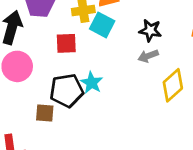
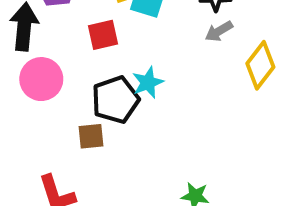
cyan star: (92, 83) -> (148, 82), turned 30

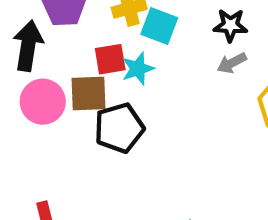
cyan star: (148, 82) -> (138, 69), moved
brown square: (91, 136) -> (89, 94), moved, size x1.4

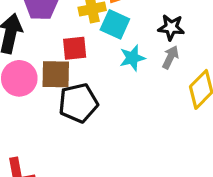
gray arrow: (232, 63) -> (170, 57), turned 140
cyan star: (138, 69) -> (132, 58), moved

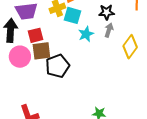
red square: (75, 48) -> (35, 35), moved

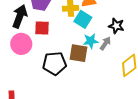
gray arrow: (109, 30) -> (105, 43), moved
brown square: (41, 51) -> (79, 53), moved

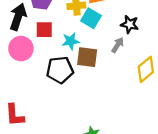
cyan star: (91, 41) -> (71, 41), moved

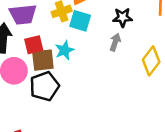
brown square: (87, 57) -> (43, 60), moved
black pentagon: (60, 70) -> (44, 86), moved

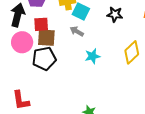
gray arrow: (115, 42) -> (77, 31), moved, turned -88
cyan star: (64, 50) -> (92, 56), moved

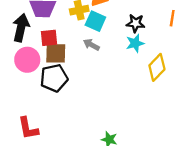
cyan star: (92, 56) -> (135, 43), moved

